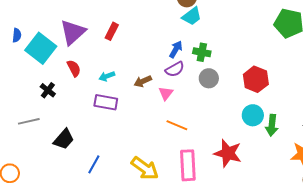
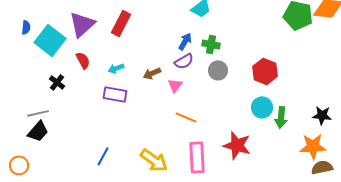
red rectangle: (112, 31) -> (121, 23), size x1.4
black trapezoid: (64, 139) -> (38, 131), moved

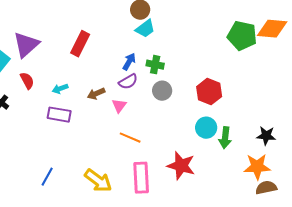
red rectangle: (121, 23) -> (80, 44), moved

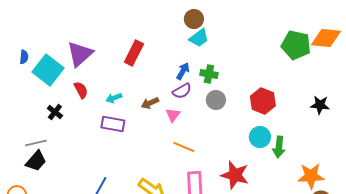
black star: (266, 136) -> (320, 105), moved

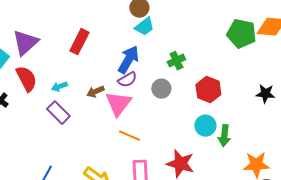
blue arrow: (183, 71) -> (128, 60), size x1.6
green cross: (209, 74) -> (176, 61), moved, turned -36
red semicircle: (81, 90) -> (26, 79), size x1.5
pink triangle: (173, 115) -> (118, 104), size x1.8
purple rectangle: (113, 124) -> (58, 113), turned 35

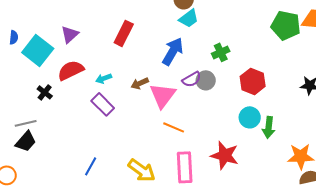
purple triangle: (25, 43) -> (70, 34), size x0.7
red semicircle: (26, 79) -> (71, 70), turned -88
purple semicircle: (127, 80) -> (192, 79), moved

